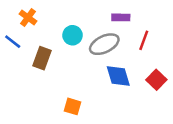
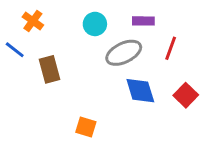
cyan circle: (72, 35) -> (95, 24), moved
brown rectangle: (42, 58) -> (49, 69), turned -35

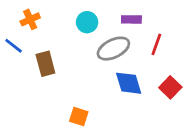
orange cross: (33, 21) -> (30, 19), turned 30

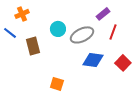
purple rectangle: (131, 19) -> (103, 14), moved, turned -40
cyan circle: (87, 22) -> (58, 29), moved
blue diamond: (129, 83) -> (93, 60), turned -65

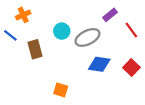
red line: (113, 32) -> (131, 30), moved, turned -56

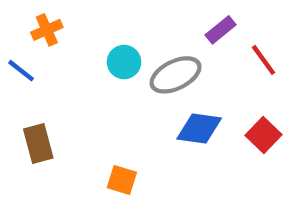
brown rectangle: (35, 49) -> (38, 144), moved

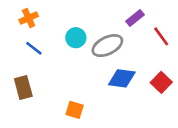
blue line: (21, 71) -> (34, 48), moved

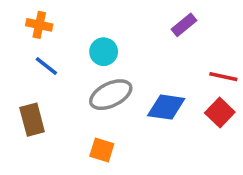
orange cross: (29, 18) -> (39, 25), turned 36
red line: (161, 36) -> (223, 77), moved, turned -42
gray ellipse: (107, 46) -> (111, 95), moved

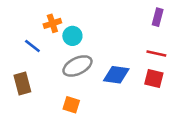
orange cross: (39, 25) -> (52, 23), moved, turned -30
purple rectangle: (184, 25) -> (158, 17), moved, turned -36
red square: (220, 112) -> (154, 78), turned -30

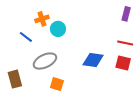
gray ellipse: (77, 66) -> (45, 61), moved
brown rectangle: (22, 84) -> (15, 79), moved

